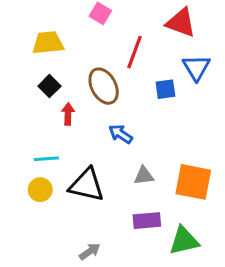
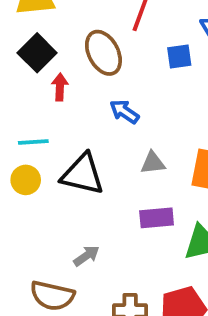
black square: (49, 86) -> (37, 53), size x1.4

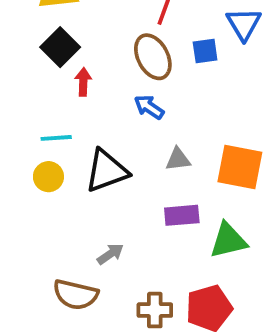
brown ellipse: (103, 53) -> (153, 57), moved
black triangle: (83, 174) -> (106, 171), turned -33

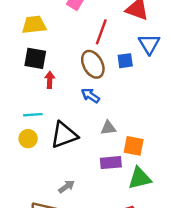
black square: (60, 47) -> (35, 58), turned -35
orange square: (240, 167) -> (134, 146), moved, size x0.7

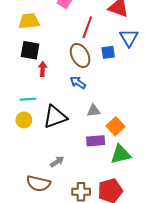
orange square: (134, 146) -> (115, 126), turned 36

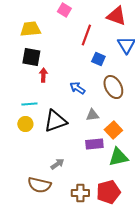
blue square: (108, 52) -> (98, 59), moved, turned 32
brown ellipse: (80, 55) -> (113, 87), moved

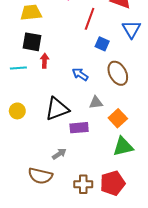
cyan line: (29, 104) -> (18, 68), moved
yellow circle: (25, 124) -> (17, 111), moved
purple rectangle: (94, 144) -> (79, 128), moved

